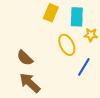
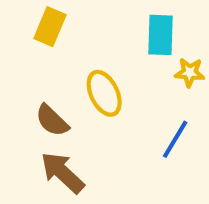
yellow rectangle: (51, 13) -> (50, 27), moved
yellow ellipse: (67, 45) -> (104, 93), moved

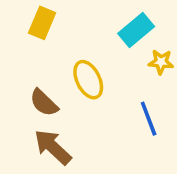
cyan rectangle: (160, 35) -> (136, 30), turned 48
blue line: (175, 139) -> (149, 119), turned -52

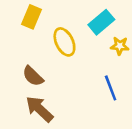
yellow ellipse: (88, 80) -> (64, 42), moved

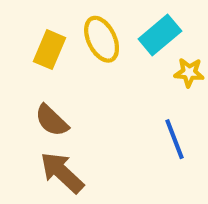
yellow rectangle: (32, 17) -> (49, 50), moved
yellow ellipse: (64, 42) -> (102, 39), moved

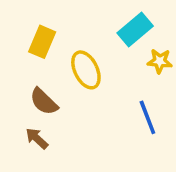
yellow ellipse: (102, 39) -> (86, 70), moved
brown arrow: (62, 173) -> (37, 138), moved, size x0.6

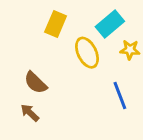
yellow rectangle: (42, 42) -> (56, 24), moved
yellow ellipse: (86, 70) -> (87, 53), moved

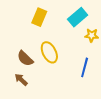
yellow ellipse: (87, 53) -> (49, 52), moved
blue line: (120, 96) -> (85, 67), turned 36

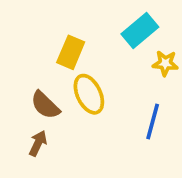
yellow rectangle: (39, 17) -> (71, 52), moved
brown arrow: (21, 80) -> (38, 143), turned 72

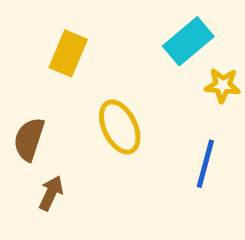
yellow rectangle: (71, 52) -> (68, 53), moved
brown semicircle: (45, 105) -> (29, 139), moved, turned 64

